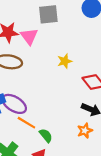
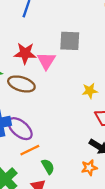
yellow star: (65, 61) -> (90, 91), moved
orange line: (26, 123) -> (30, 150), turned -66

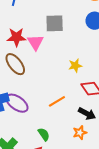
brown ellipse: (21, 84) -> (15, 64), turned 40
orange line: (30, 150) -> (57, 101), moved

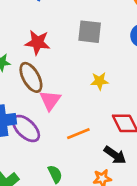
pink triangle: (35, 42) -> (50, 100), moved
yellow star: (75, 66) -> (100, 81), moved

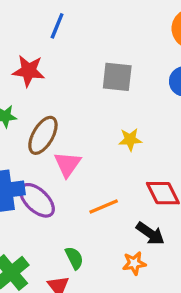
red star: (37, 43) -> (29, 71), moved
brown ellipse: (31, 77) -> (43, 135), turned 60

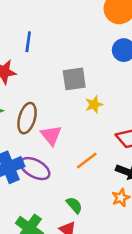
blue line: (57, 26) -> (28, 42), moved
gray square: (117, 77) -> (74, 79), moved

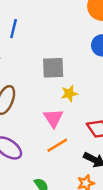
pink triangle: (51, 135) -> (53, 118), moved

